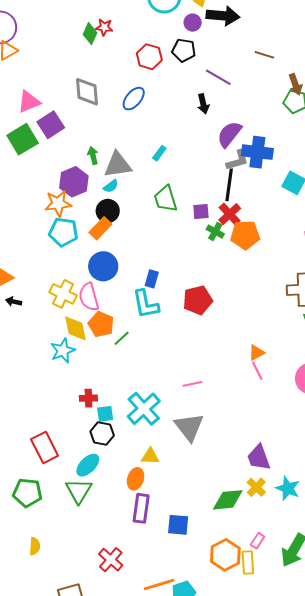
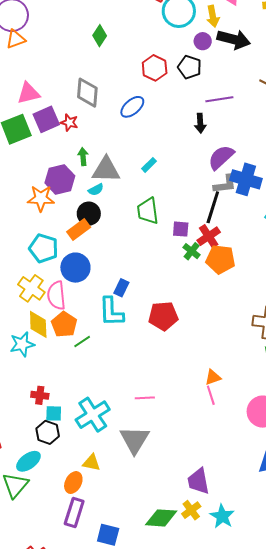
red star: (104, 27) -> (69, 122), moved
purple line: (218, 77) -> (219, 99), turned -48
cyan pentagon: (63, 232) -> (44, 248), moved

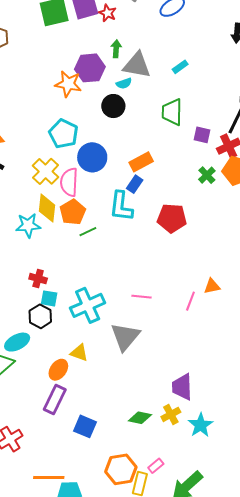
orange rectangle: (79, 230) -> (141, 162), moved
green cross: (192, 251) -> (207, 175), moved
pink line: (211, 395) -> (190, 301), moved, turned 30
green diamond: (161, 518) -> (140, 418), size x0.7

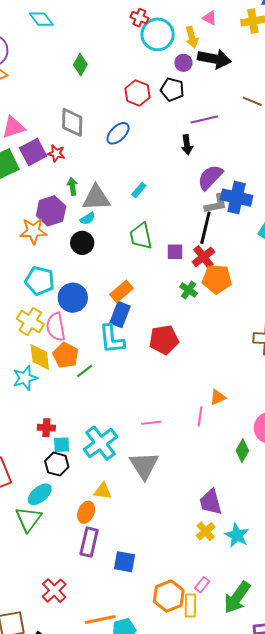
blue rectangle: (135, 184) -> (120, 315), size x1.4
green diamond: (140, 418) -> (242, 451), moved, turned -60

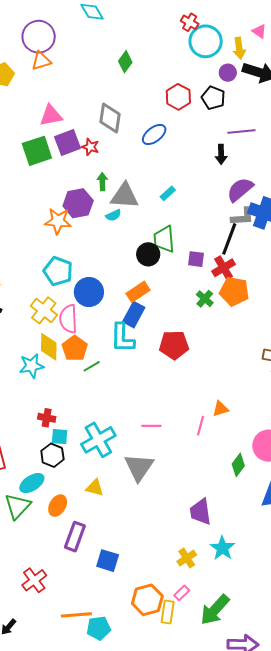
black circle: (82, 243) -> (148, 254), moved
orange ellipse: (86, 512) -> (58, 506), moved
yellow cross: (206, 531) -> (187, 558), moved

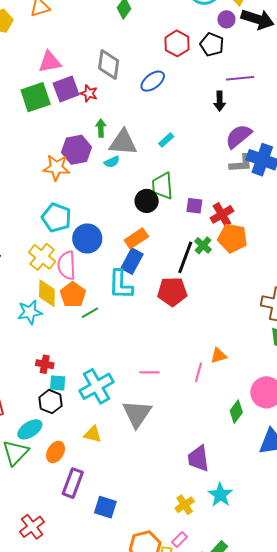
black line: (229, 239) -> (185, 257), moved

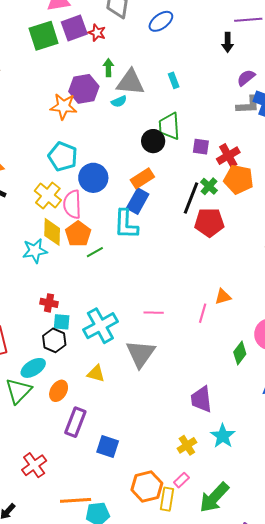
purple semicircle: (239, 136) -> (246, 78), size x0.7
cyan rectangle: (166, 140) -> (174, 80), turned -70
red pentagon: (172, 292) -> (209, 222), moved

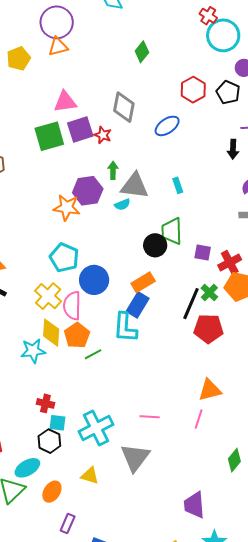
orange triangle: (223, 297) -> (210, 390), moved, size x1.4
purple rectangle: (75, 422) -> (68, 523), size x0.7

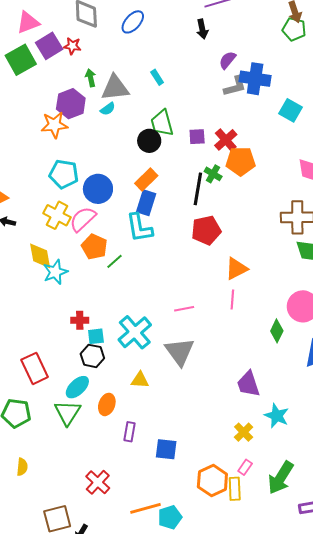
pink semicircle: (72, 306) -> (83, 219), turned 60
red pentagon: (208, 329) -> (206, 230), moved
yellow diamond: (51, 333) -> (40, 256), moved

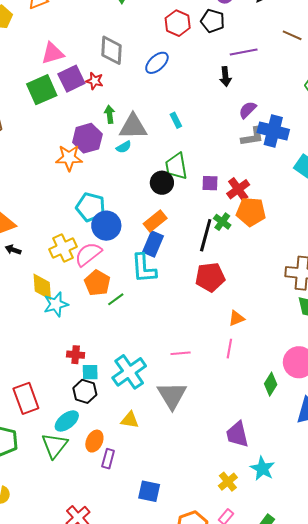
cyan pentagon: (64, 174) -> (91, 207), moved
yellow cross: (57, 215) -> (63, 248), turned 32
orange triangle: (236, 269) -> (236, 318), size x0.7
purple rectangle: (130, 432) -> (108, 459), moved

